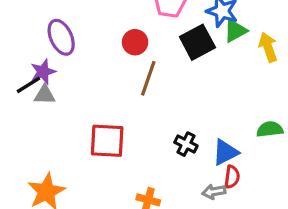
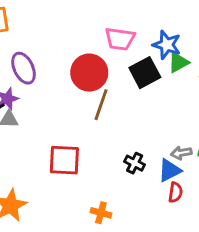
red circle: (135, 42) -> (89, 73), size x1.6
gray arrow: (214, 192) -> (181, 153), moved

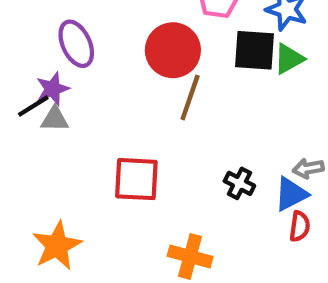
green triangle: (178, 62) -> (289, 59), moved
black square: (145, 73) -> (255, 50), turned 32
orange cross: (101, 213) -> (190, 256), size x1.4

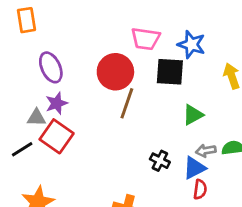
green triangle: (289, 59) -> (193, 115), moved
purple star: (53, 89) -> (57, 103), moved
black line: (33, 106) -> (22, 149), moved
red square: (136, 179) -> (57, 136), moved, turned 32

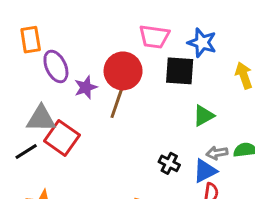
orange rectangle: (26, 20) -> (31, 40), moved
purple star: (57, 103) -> (86, 87), moved
brown line: (127, 103) -> (117, 102), moved
gray triangle: (36, 118) -> (41, 119), size x1.5

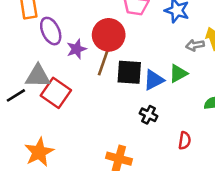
black square: (180, 71) -> (129, 72), moved
black line: (26, 151) -> (16, 95), moved
gray arrow: (217, 153) -> (195, 45), moved
blue triangle: (205, 171) -> (154, 80), moved

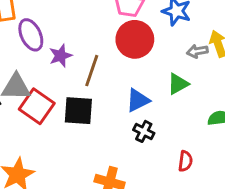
red circle: (109, 35) -> (135, 39), moved
black square: (129, 72) -> (78, 111), moved
blue triangle: (154, 80) -> (138, 100), moved

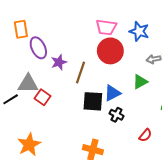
red square: (37, 106) -> (42, 97), size x0.7
black square: (78, 111) -> (93, 101), moved
red semicircle: (185, 161) -> (145, 135), turned 32

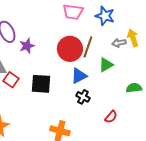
red circle: (110, 51) -> (70, 49), moved
brown line: (81, 73) -> (88, 47), moved
black square: (93, 101) -> (41, 84), moved

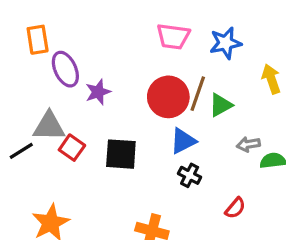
blue star: (105, 16) -> (226, 43), turned -30
gray arrow: (119, 43) -> (248, 144), moved
green triangle: (106, 65) -> (221, 105), moved

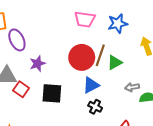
purple star: (98, 92) -> (38, 64), moved

